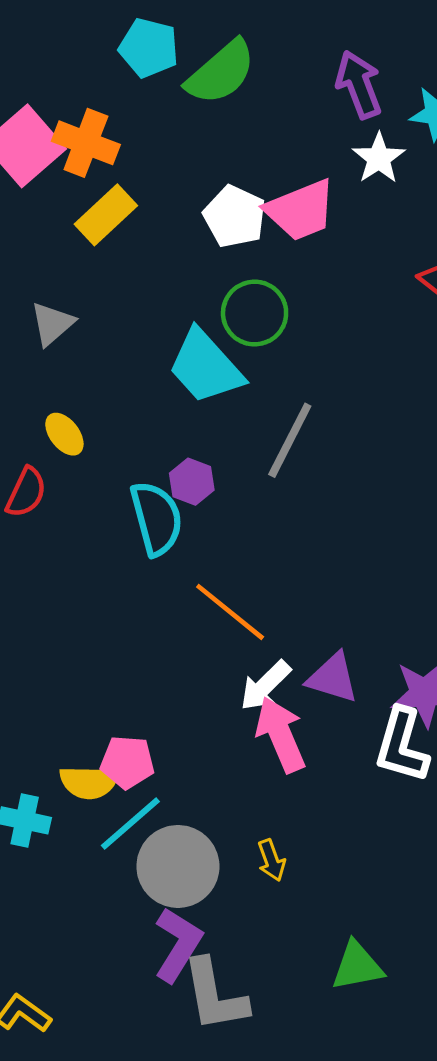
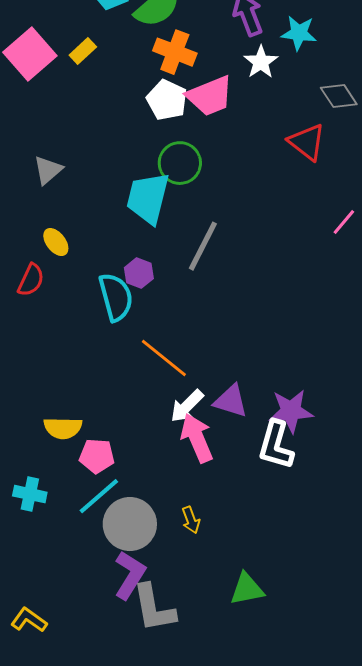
orange cross: (86, 143) -> (175, 52), moved
yellow rectangle: (106, 215) -> (83, 51), moved, size x0.7
cyan trapezoid: (206, 367) -> (148, 198), turned 56
yellow semicircle: (89, 782) -> (63, 428), moved

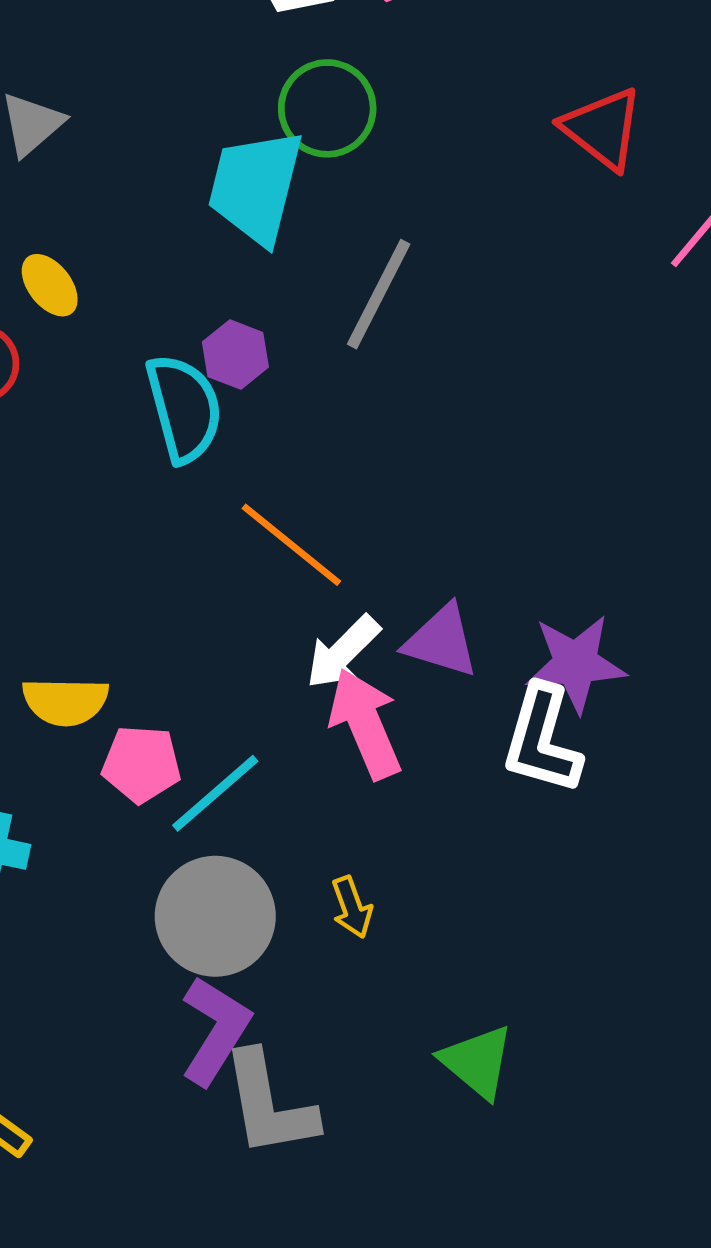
red triangle: (307, 142) -> (602, 129), moved
cyan line: (99, 496) -> (215, 793), moved
green triangle: (247, 589) -> (477, 1062), turned 51

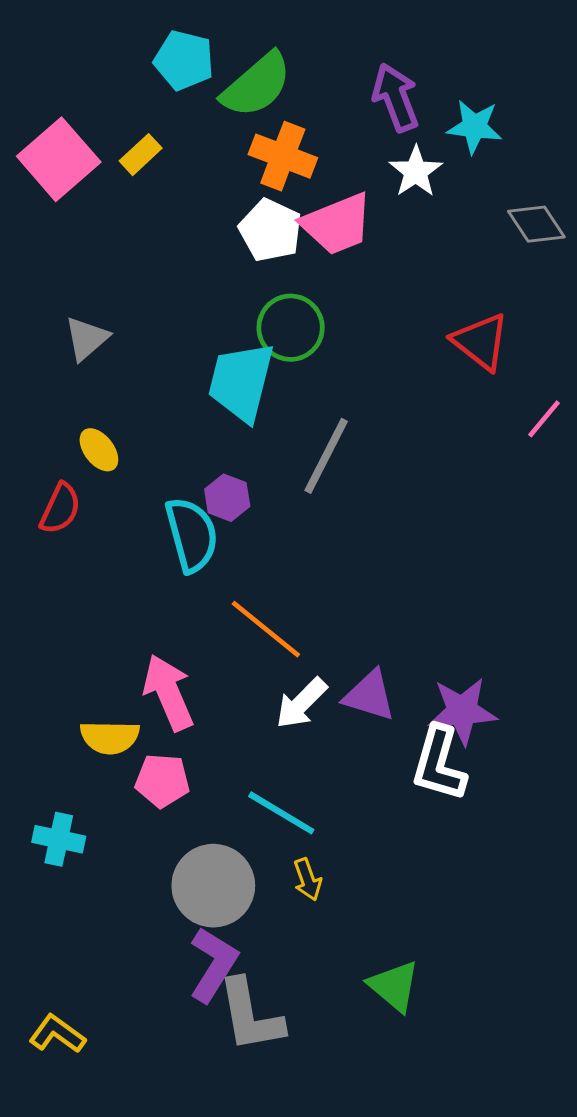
pink arrow: (365, 724) -> (168, 692), moved
cyan line: (215, 793) -> (281, 813), moved, turned 72

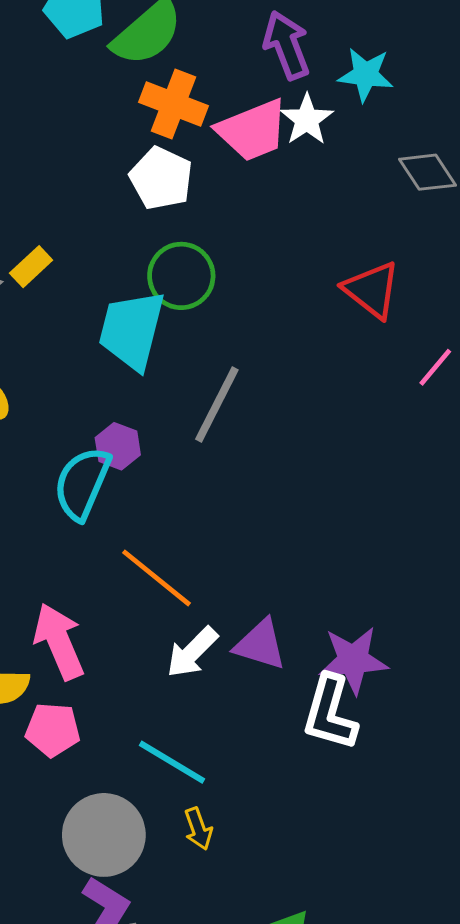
yellow rectangle: (141, 155) -> (31, 267), moved
pink trapezoid: (337, 224) -> (253, 130), moved
cyan semicircle: (192, 535) -> (82, 483), turned -142

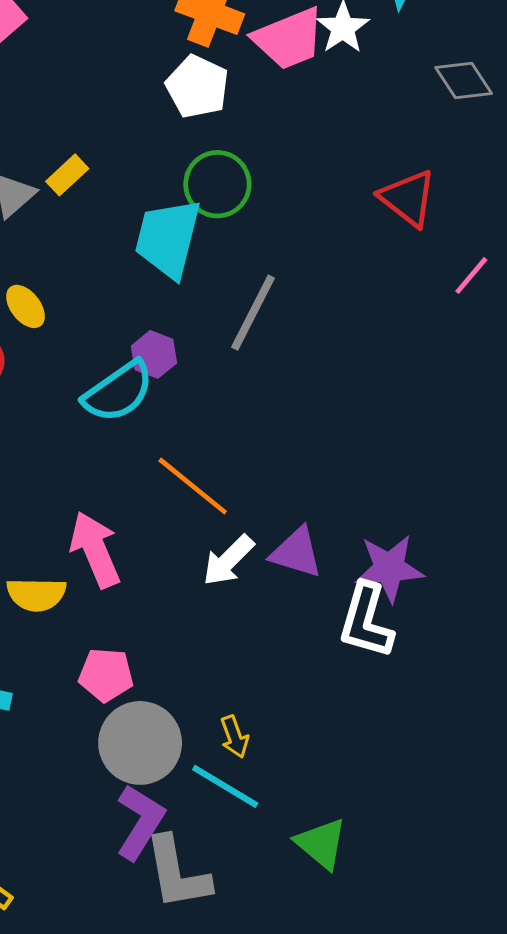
cyan semicircle: (82, 483) -> (118, 392), turned -148
pink pentagon: (53, 730) -> (106, 675), moved
cyan line: (172, 762) -> (225, 786), moved

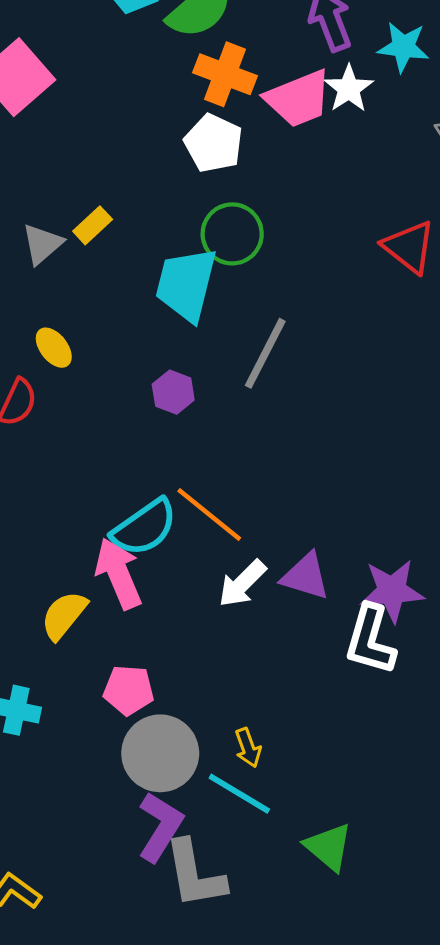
cyan semicircle: (118, 392) -> (144, 527), moved
yellow semicircle: (36, 594) -> (64, 615), turned 128

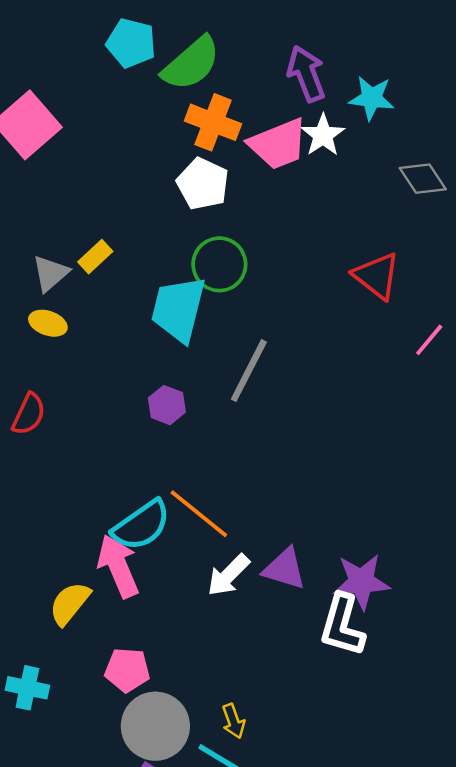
yellow ellipse: (54, 348) -> (48, 323), moved, turned -33

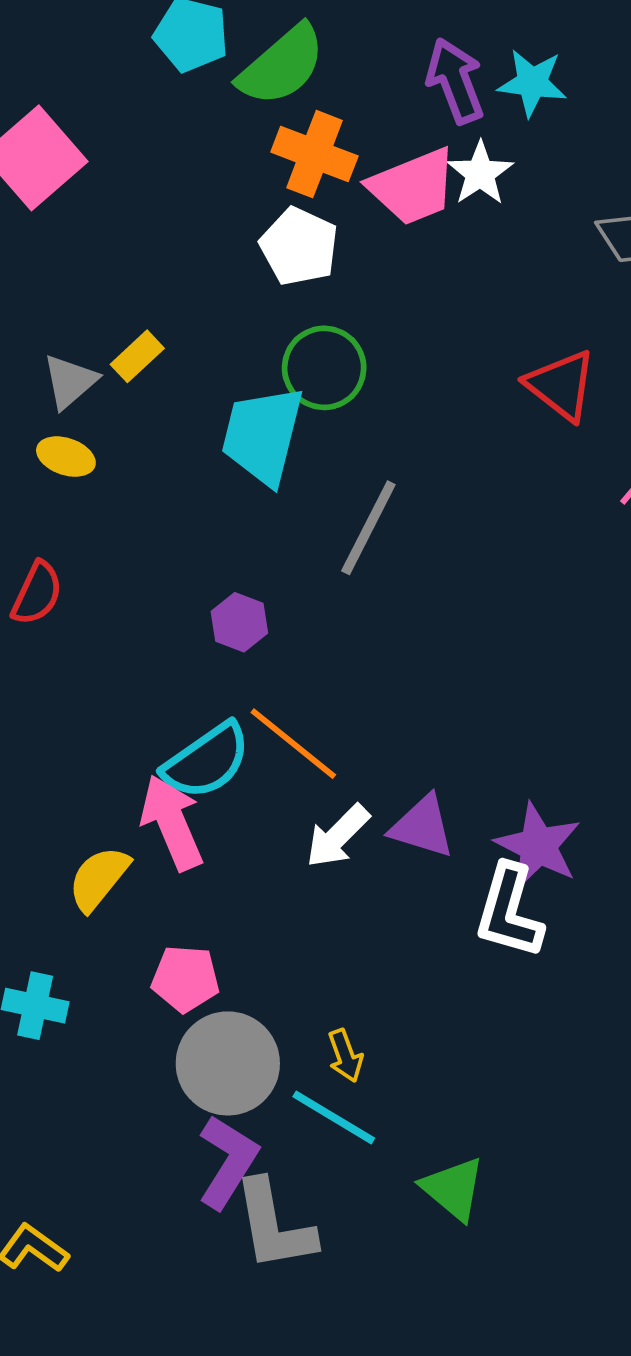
cyan star: (372, 98) -> (532, 83), moved
purple hexagon: (167, 405) -> (239, 622), moved
purple star: (361, 582) -> (538, 846), turned 30

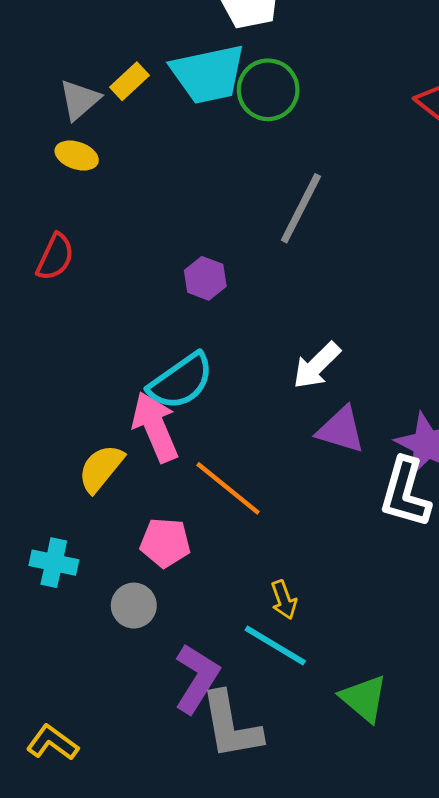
cyan trapezoid: (262, 435) -> (208, 74), moved, turned -116
orange line: (293, 744) -> (228, 488), moved
white arrow: (338, 836) -> (317, 366), moved
gray circle: (228, 1063) -> (134, 606), moved, size x0.6

